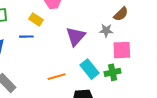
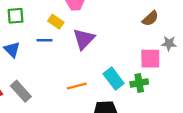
gray star: (106, 30) -> (169, 43), moved
purple triangle: (76, 36) -> (84, 39), moved

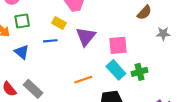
pink square: (150, 59) -> (118, 45), moved

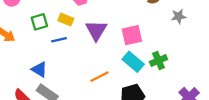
green square: (22, 21) -> (39, 22), moved
blue triangle: (22, 52) -> (39, 69), moved

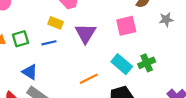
green square: (39, 22) -> (21, 39), moved
pink square: (132, 35) -> (126, 26), moved

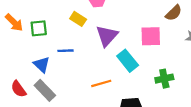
blue line: (49, 43) -> (66, 51), moved
cyan rectangle: (122, 64) -> (128, 61), moved

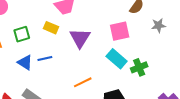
green square: (39, 28) -> (22, 34), moved
cyan rectangle: (128, 61) -> (117, 59), moved
blue triangle: (42, 65) -> (25, 62), moved

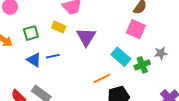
gray star: (159, 25) -> (161, 53), moved
pink square: (120, 31) -> (136, 29), moved, turned 36
orange line: (83, 82) -> (102, 78), moved

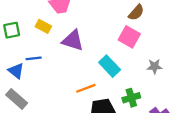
purple triangle: (86, 37) -> (73, 40), turned -50
blue triangle: (34, 60) -> (16, 71), moved
green cross: (142, 65) -> (131, 98), moved

